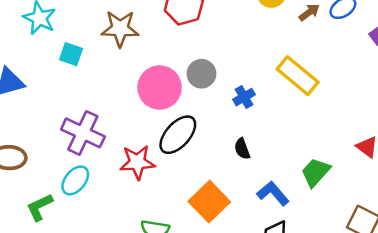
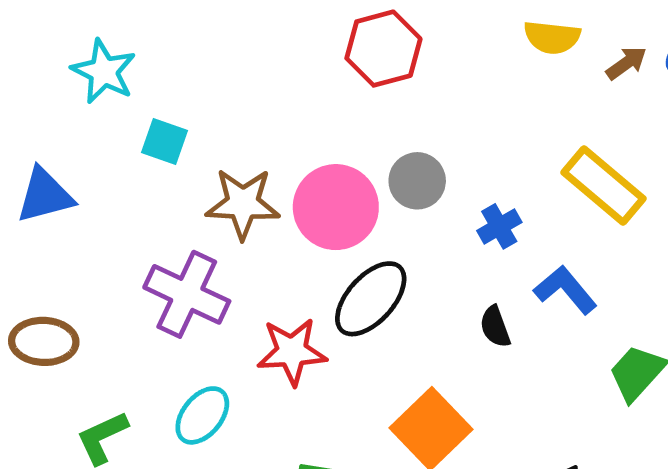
brown star: (120, 29) -> (243, 204), moved
cyan ellipse: (75, 180) -> (202, 415), moved
blue L-shape: (273, 193) -> (565, 290), moved

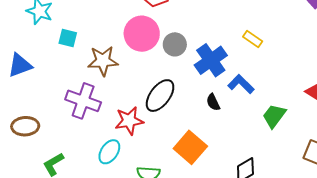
yellow rectangle: (603, 185) -> (253, 39), size x0.6
pink circle: (336, 207) -> (142, 34), moved
blue cross: (499, 226) -> (211, 60), size x1.8
cyan ellipse: (202, 415) -> (109, 152), moved

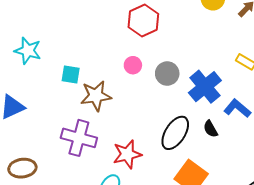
pink circle: (142, 34) -> (133, 65), size x0.5
cyan square: (68, 38) -> (71, 74), moved
black ellipse: (160, 96) -> (175, 133), moved

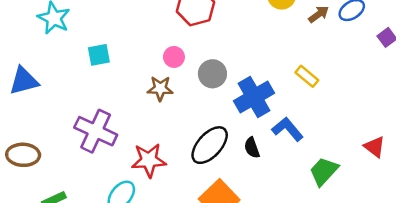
cyan square: (71, 74) -> (99, 55), turned -30
brown star: (96, 96) -> (160, 88), moved, size x0.7

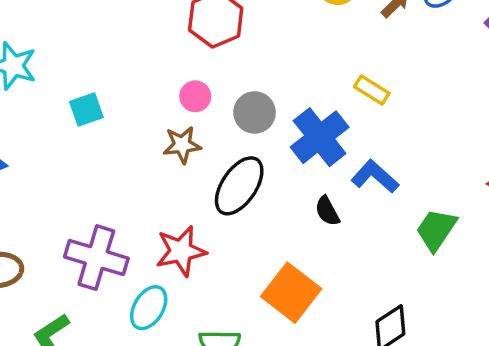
yellow rectangle: (307, 76) -> (372, 90), moved
purple cross: (96, 131) -> (96, 258), moved
black ellipse: (210, 145) -> (239, 186), moved

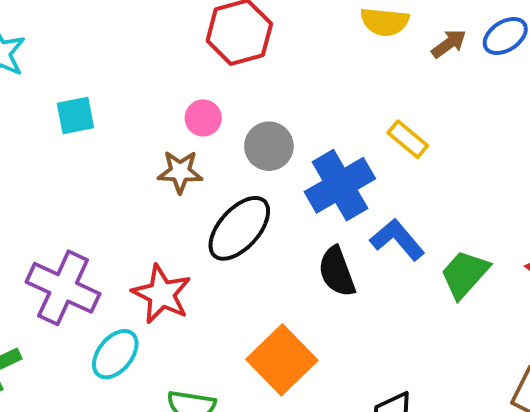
black semicircle: (327, 211) -> (337, 272), size x1.4
green trapezoid: (436, 230) -> (465, 274), moved
red star: (181, 251) -> (162, 294), turned 30

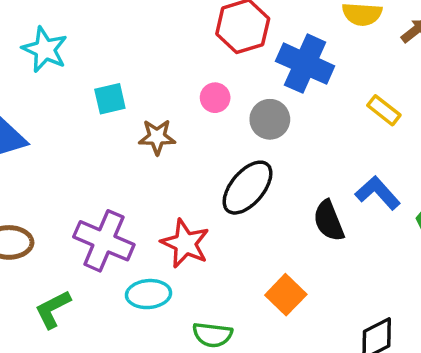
brown star: (180, 172) -> (157, 137), moved
blue cross: (340, 185) -> (305, 64), moved, turned -34
cyan ellipse: (115, 354) -> (149, 294), turned 48
orange square: (282, 360) -> (286, 295), size x0.7

